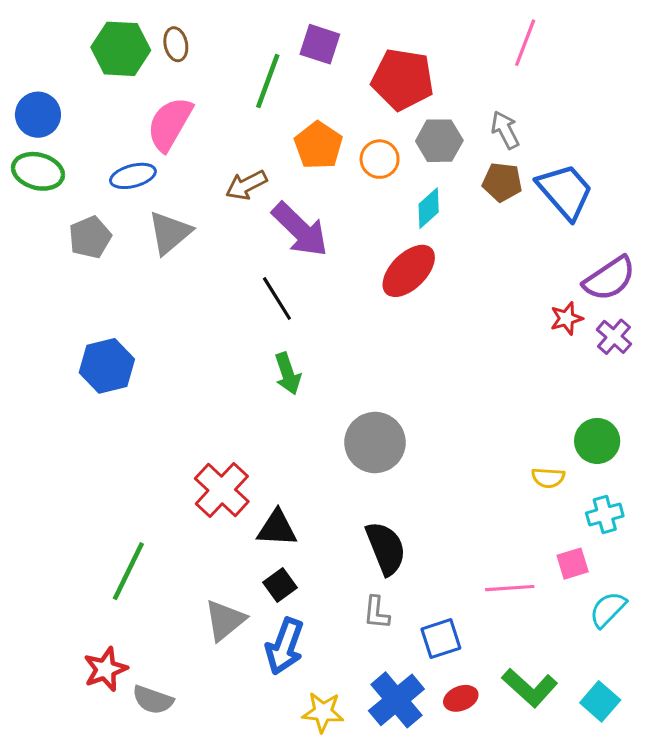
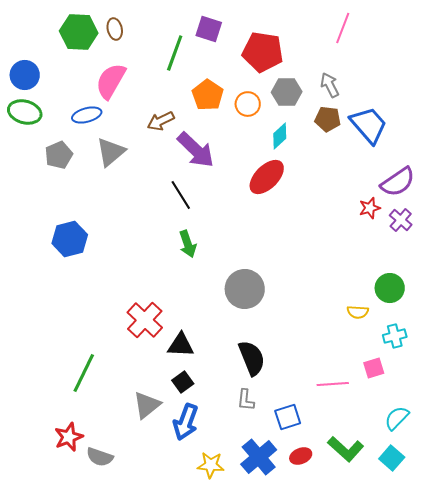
cyan semicircle: (608, 609) -> (397, 418), moved

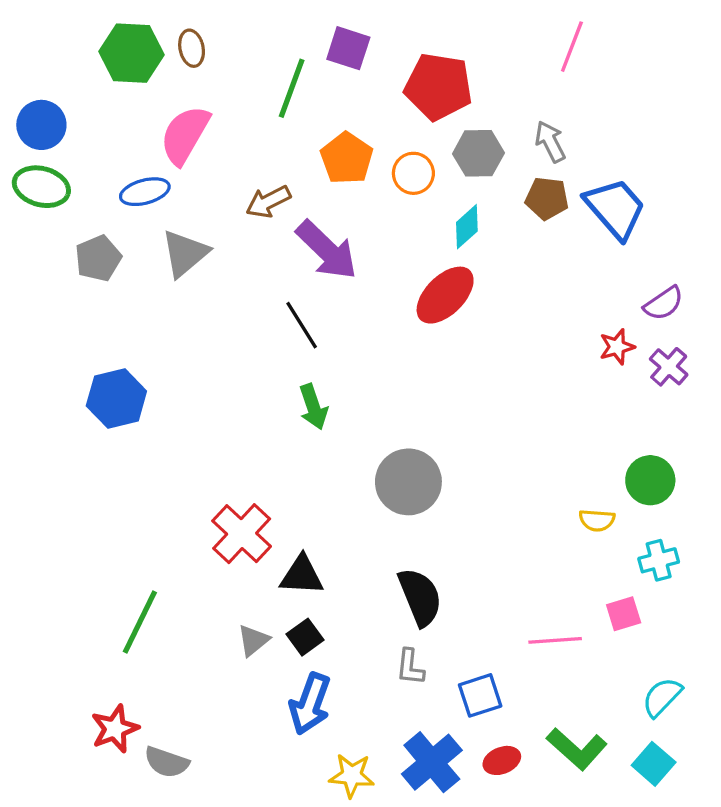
purple semicircle: (398, 182) -> (664, 303), size x0.7
gray triangle: (147, 405) -> (253, 640), moved, size x0.7

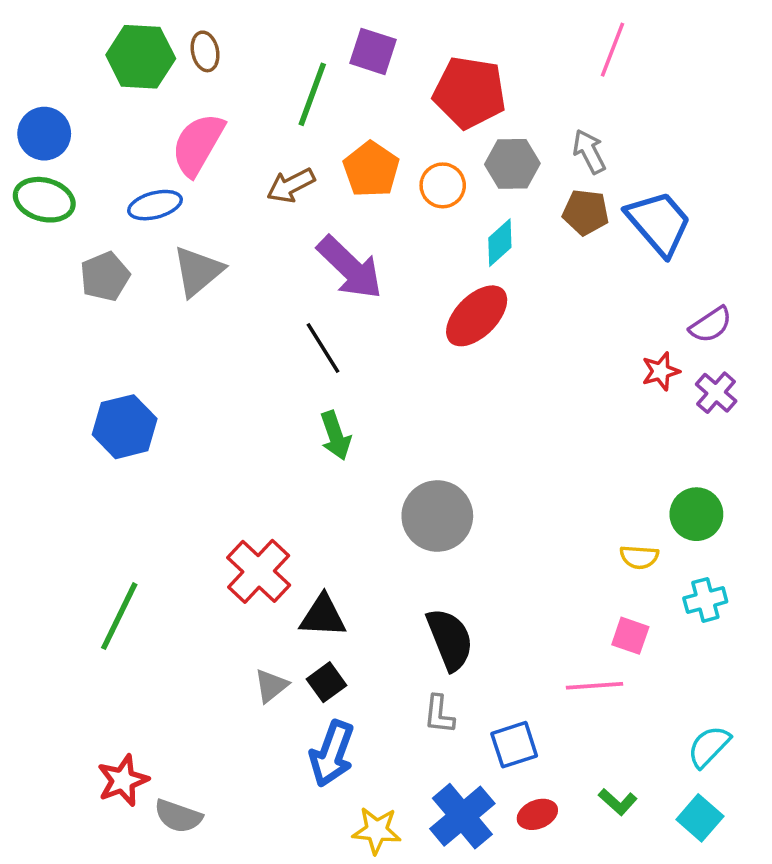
brown arrow: (268, 202) -> (291, 185), moved
pink square: (624, 614) -> (630, 636), moved, turned 36
green line: (140, 622) -> (119, 616), moved
green L-shape: (577, 749) -> (618, 802), size x0.6

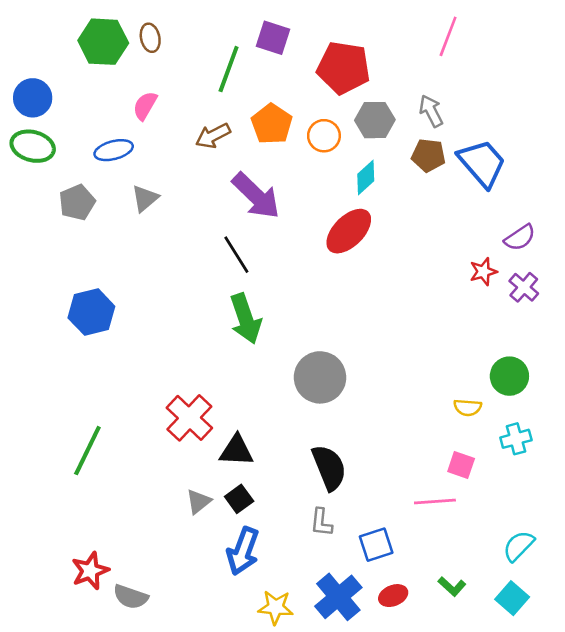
pink semicircle: (198, 144) -> (145, 106), size x0.6
gray triangle: (198, 271) -> (145, 198), size x0.7
green arrow: (335, 436) -> (246, 319), size x1.4

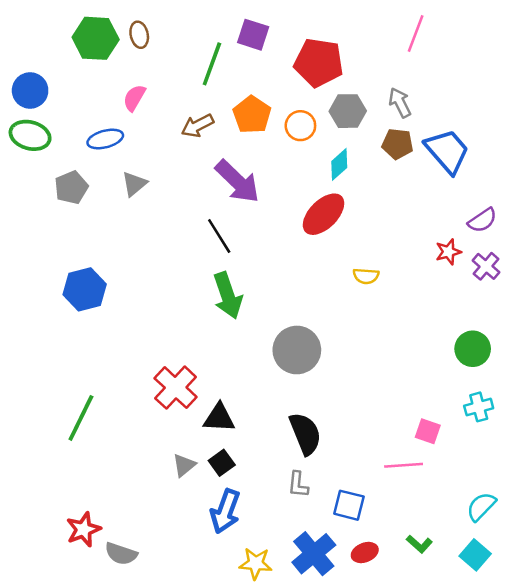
yellow semicircle: (468, 407) -> (366, 276), moved
blue square: (376, 545) -> (349, 505), turned 32

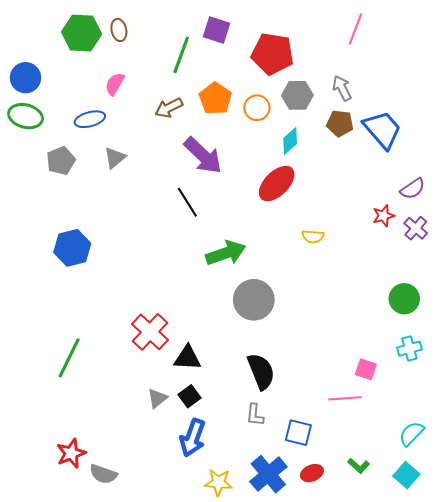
green arrow: (228, 295) -> (226, 253), moved, turned -90

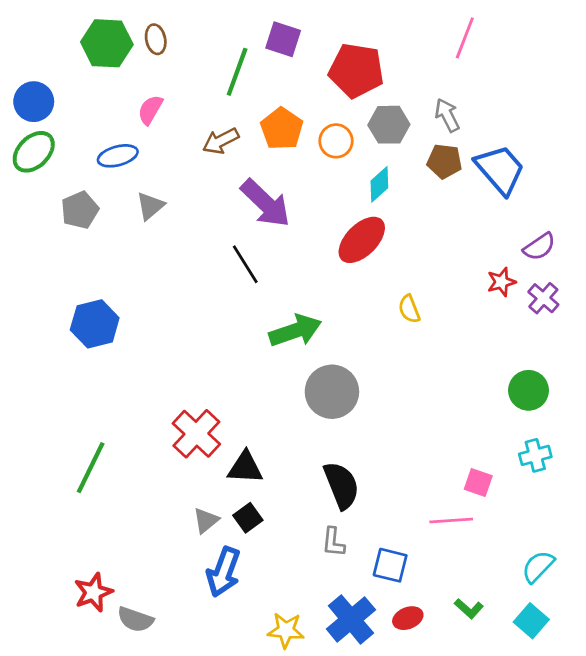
green ellipse: (26, 116) -> (34, 152), turned -60
yellow semicircle: (313, 236) -> (409, 309), turned 65
blue arrow: (193, 438) -> (223, 572), moved

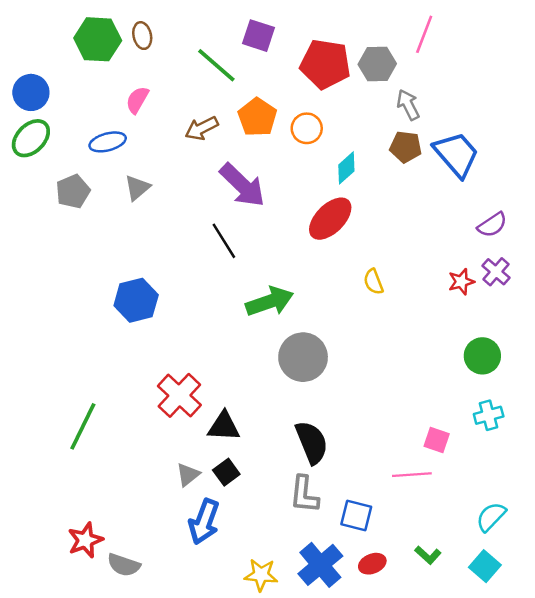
green line: (237, 72) -> (216, 65), turned -69
gray hexagon: (389, 125) -> (377, 64), moved
red star: (501, 282) -> (461, 282), moved
blue hexagon: (95, 324) -> (136, 300), moved
gray L-shape: (333, 542) -> (304, 494), size x1.4

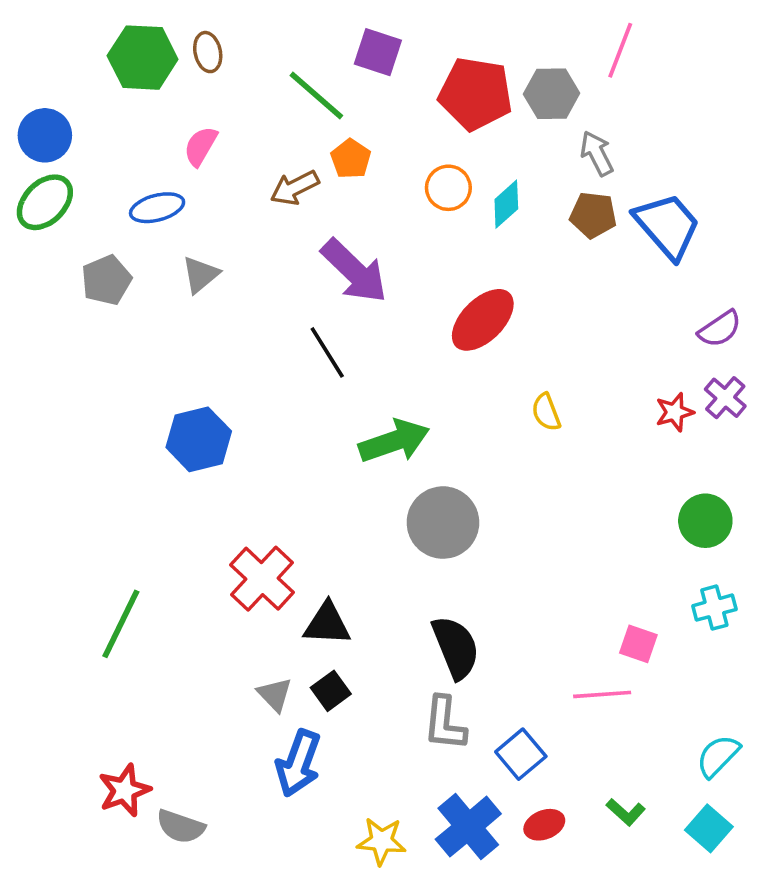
orange pentagon: (257, 117) -> (351, 159), moved, size x0.7
cyan diamond: (346, 168) -> (506, 204), moved
gray triangle: (188, 475) -> (275, 694), turned -35
blue square: (356, 515) -> (521, 754), turned 36

